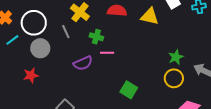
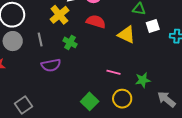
gray line: (66, 32) -> (40, 40), moved
pink line: (107, 53) -> (114, 72), moved
yellow circle: (174, 78) -> (122, 99), moved

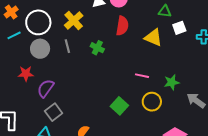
yellow cross: (59, 15) -> (74, 21), moved
red semicircle: (96, 22) -> (122, 26), turned 84
purple semicircle: (51, 65) -> (46, 88), moved, turned 138

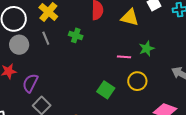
green star: (172, 82) -> (147, 49), moved

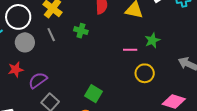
purple semicircle: (30, 83) -> (38, 80), turned 30
green square: (106, 90) -> (93, 94), moved

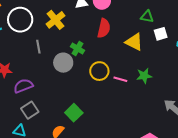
gray line: (51, 35) -> (38, 47), moved
gray circle: (25, 42) -> (63, 63), moved
yellow circle: (145, 73) -> (99, 71), moved

